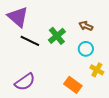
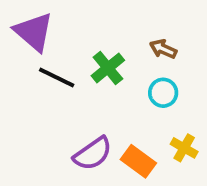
yellow cross: (97, 70) -> (184, 148), moved
purple semicircle: (25, 82) -> (93, 154), moved

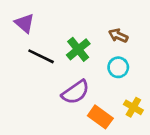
purple triangle: (34, 32) -> (24, 23), size x0.7
purple semicircle: (93, 154) -> (75, 92), moved

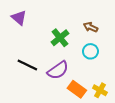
black line: (41, 56) -> (27, 65), moved
yellow cross: (133, 107) -> (100, 90), moved

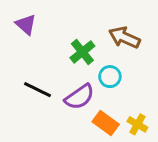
brown arrow: (90, 27) -> (124, 37), size x1.5
cyan circle: (90, 51) -> (110, 77), moved

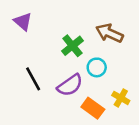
black line: (37, 90) -> (33, 79), turned 35
yellow cross: (137, 124) -> (121, 98), moved

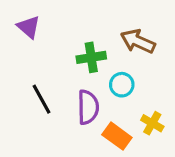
green cross: (72, 46) -> (91, 57), turned 30
purple semicircle: (70, 85) -> (88, 107), turned -56

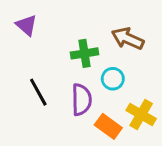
yellow cross: (152, 123) -> (141, 114), size x1.4

